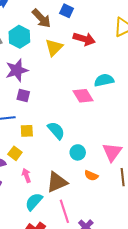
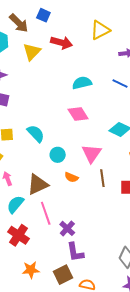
pink diamond: (83, 96) -> (78, 114), moved

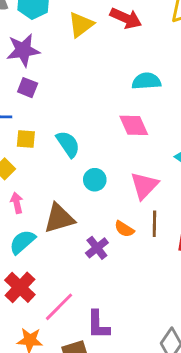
orange semicircle: (71, 177) -> (124, 229), moved
pink line: (46, 213) -> (59, 307), moved, turned 55
purple cross: (67, 228) -> (97, 248), moved

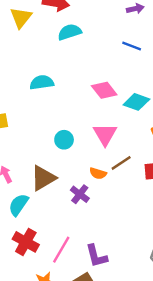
cyan semicircle: (146, 81) -> (70, 32), moved
pink diamond: (134, 125) -> (104, 90), moved
cyan semicircle: (68, 144) -> (42, 82), moved, turned -50
brown line: (154, 224) -> (121, 163), turned 70

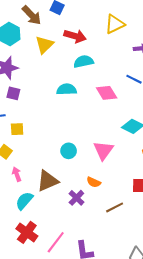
cyan semicircle: (42, 82) -> (67, 89), moved
pink diamond: (104, 90) -> (107, 93), moved
brown line: (121, 163) -> (115, 207), moved

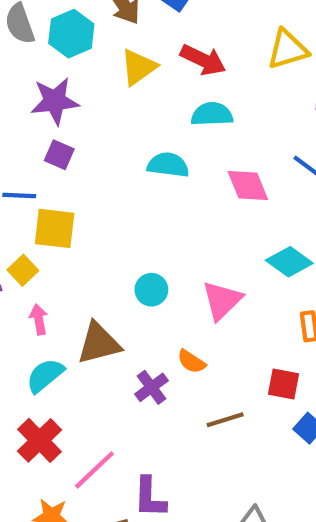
yellow square: (17, 129) -> (55, 228), size x1.5

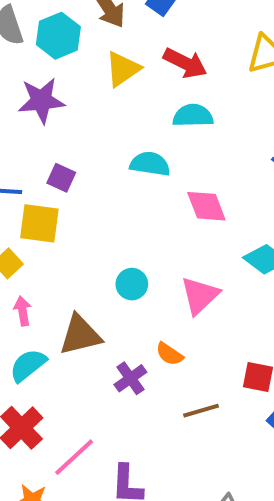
purple square: (59, 155) -> (61, 178), moved
pink diamond: (248, 185) -> (206, 206), moved

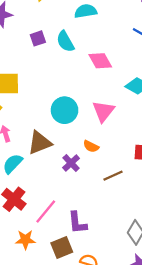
cyan semicircle: (150, 164) -> (65, 41), turned -120
purple square: (61, 178) -> (38, 38), moved, turned -35
cyan circle: (132, 284) -> (65, 110), size x1.5

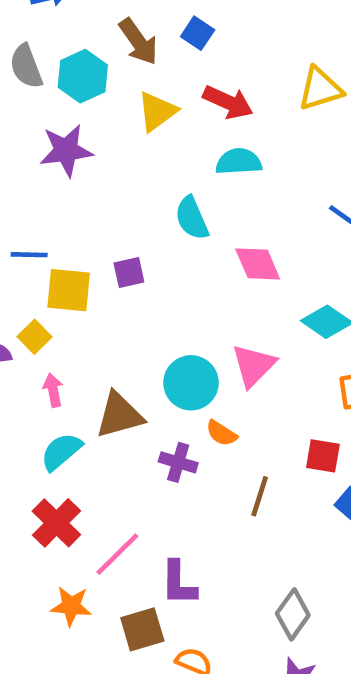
purple square: (38, 38) -> (129, 272), moved
cyan circle: (65, 110) -> (191, 383), moved
purple cross: (71, 163) -> (178, 462), turned -36
brown line: (113, 176) -> (260, 496), turned -54

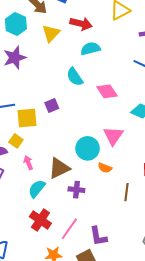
purple cross: (178, 462) -> (76, 190), moved

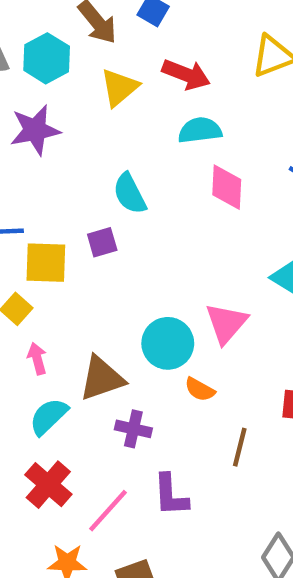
cyan semicircle: (75, 77) -> (130, 194), moved
pink diamond: (107, 91) -> (227, 187), moved, turned 30
purple L-shape: (98, 236) -> (171, 495), moved

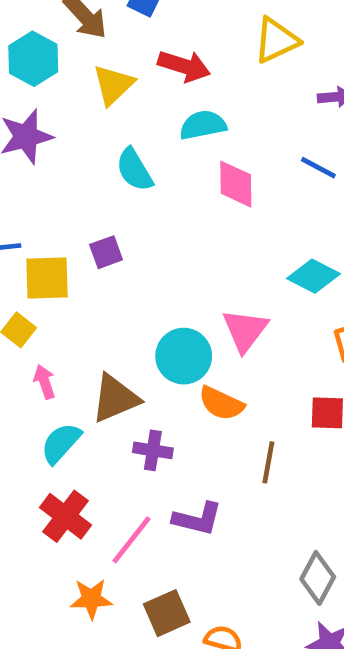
cyan semicircle: (130, 194) -> (134, 170), moved
orange semicircle: (200, 389) -> (221, 403), size x1.4
purple L-shape: (171, 495) -> (198, 519), turned -69

